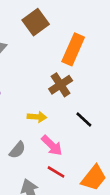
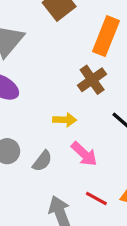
red line: (56, 172) -> (96, 199), moved

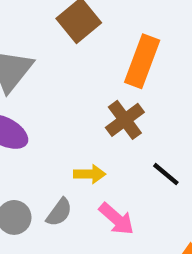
gray semicircle: (42, 161) -> (59, 212), moved

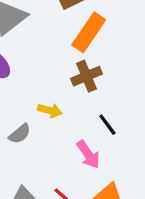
orange rectangle: (142, 61) -> (89, 32), moved
pink arrow: (117, 219) -> (88, 154), moved

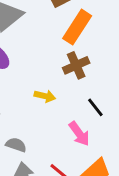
gray semicircle: (20, 134) -> (16, 145), moved, turned -120

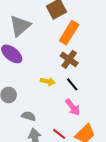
brown cross: (76, 65) -> (69, 59), turned -30
black line: (95, 107) -> (72, 84), moved

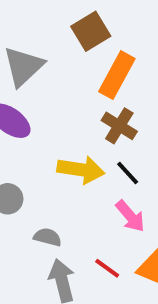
yellow arrow: (48, 81) -> (81, 170), size x1.6

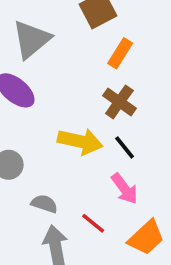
orange rectangle: (117, 75) -> (120, 53), size x0.7
red line: (107, 268) -> (93, 223), moved

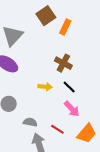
orange rectangle: (120, 53) -> (65, 27), moved
yellow arrow: (80, 141) -> (45, 87), size x0.6

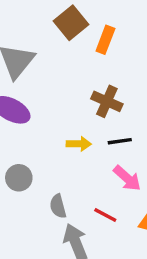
black line: (69, 87) -> (120, 141), turned -48
gray semicircle: (30, 122) -> (58, 206), turned -112

